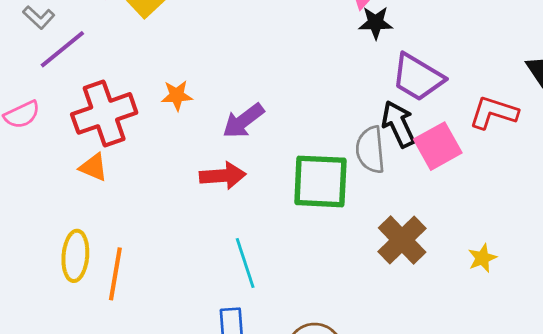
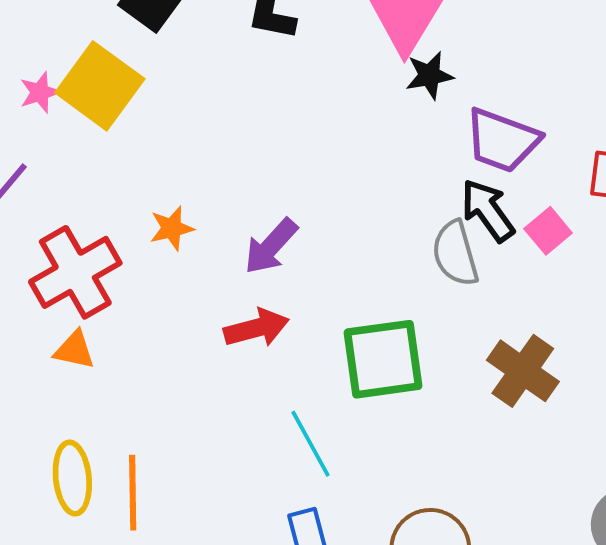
pink square: (438, 146) -> (548, 231), size x0.7
green square: (320, 181) -> (383, 359), moved

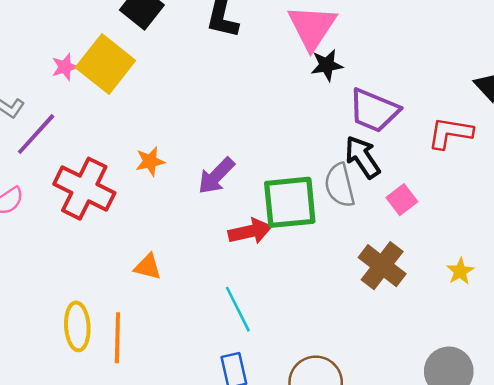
pink square: (548, 231) -> (402, 200), moved
red cross: (75, 272) -> (84, 189), turned -36
red arrow: (256, 328) -> (250, 231), moved
orange triangle: (74, 350) -> (148, 267), moved
green square: (383, 359) -> (290, 202), moved

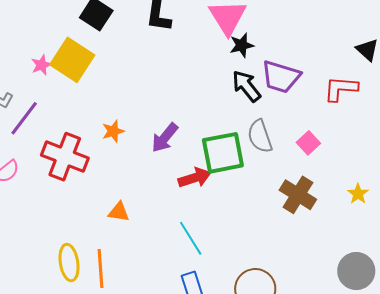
black arrow: (362, 157) -> (246, 86), moved

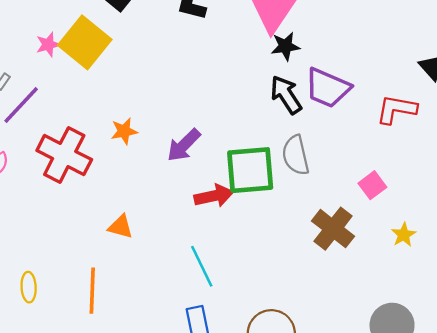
pink square: (308, 143) -> (372, 185), moved
yellow ellipse: (69, 263) -> (29, 287), moved, size x0.7

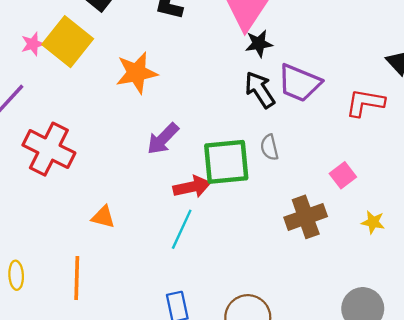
orange star: (124, 131) -> (137, 73), moved, size x1.6
gray semicircle: (296, 155) -> (269, 147), size x0.7
brown cross: (333, 229) -> (306, 217), turned 33
yellow star: (404, 235) -> (373, 222), turned -30
cyan line: (202, 266) -> (182, 229), moved, turned 51

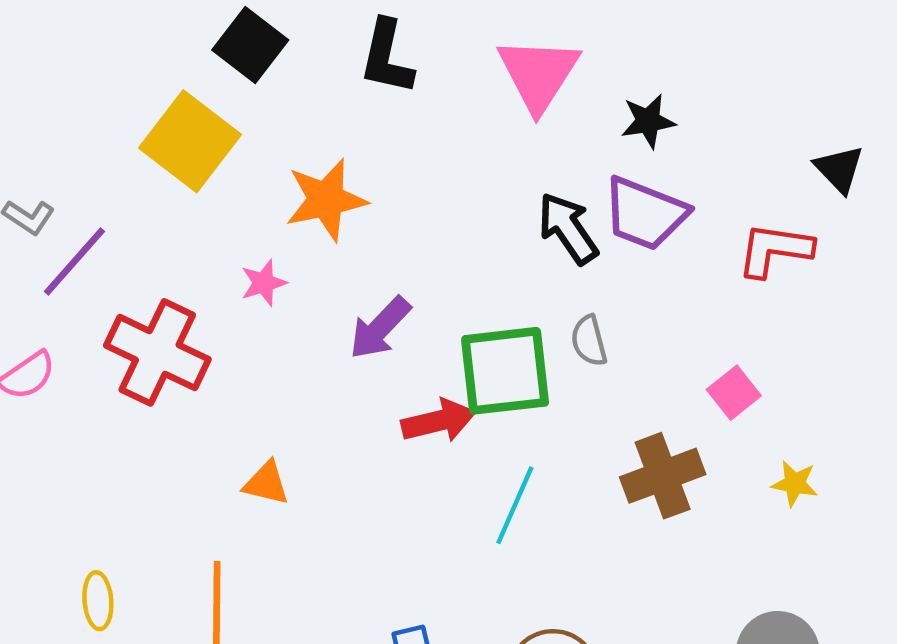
pink star: (33, 44) -> (264, 283), moved
black star: (259, 44) -> (648, 121), moved
cyan line: (182, 229) -> (515, 505), moved

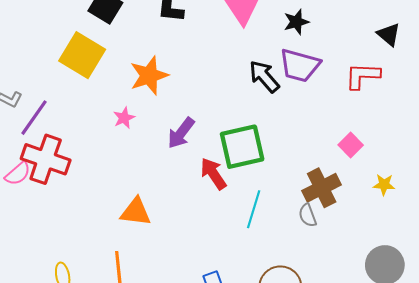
gray semicircle: (589, 341) -> (308, 215), moved
red cross: (157, 352) -> (46, 159), moved
red arrow: (439, 421) -> (213, 174), turned -104
orange triangle: (266, 483) -> (136, 212), size x1.4

